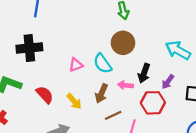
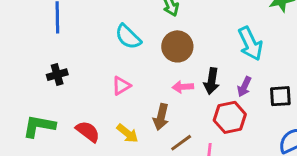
black cross: (29, 48) -> (57, 75), size x0.6
cyan arrow: (178, 50) -> (250, 44), turned -135
cyan semicircle: (103, 64) -> (128, 37), moved
pink arrow: (125, 85) -> (183, 87), moved

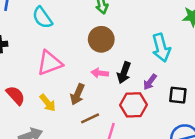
cyan semicircle: (128, 37) -> (42, 18), moved
pink triangle: (121, 86) -> (50, 63), size x1.6

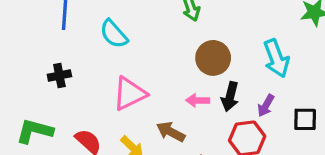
brown circle: (101, 39) -> (213, 58), moved
brown arrow: (77, 94) -> (171, 132), turned 100

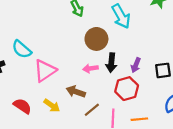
cyan semicircle: (114, 34) -> (22, 49), moved
cyan arrow: (276, 58) -> (121, 16), moved

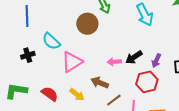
brown circle: (96, 39) -> (87, 24), moved
black arrow: (111, 63) -> (134, 57), turned 48

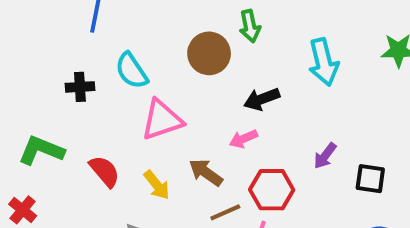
black arrow: (134, 57) -> (262, 99), moved
pink arrow: (114, 62) -> (243, 139), turned -32
red hexagon: (147, 82) -> (272, 190), moved

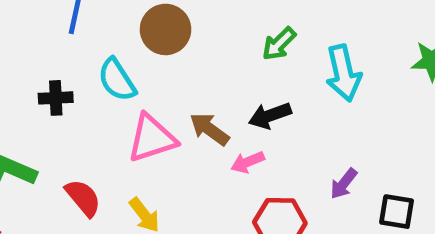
green arrow: (250, 26) -> (279, 44), moved, turned 56
brown circle: (209, 53) -> (166, 29), moved
brown arrow: (206, 172) -> (209, 129), moved

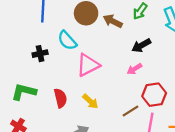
brown arrow: (209, 129) -> (113, 21), moved
red semicircle: (83, 198) -> (60, 98), turned 36

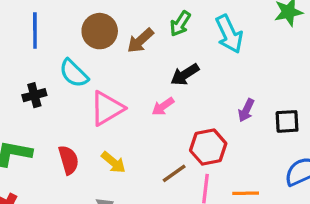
brown arrow: (113, 21) -> (140, 41), turned -66
pink arrow: (134, 69) -> (163, 106), moved

